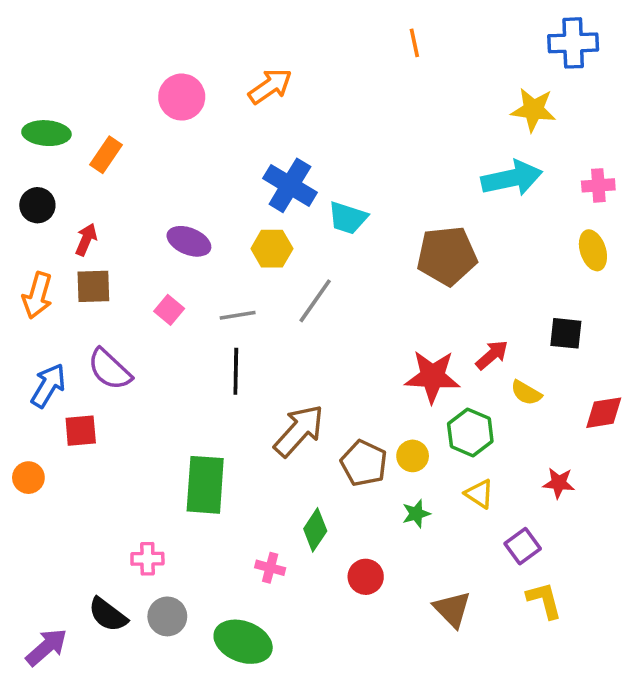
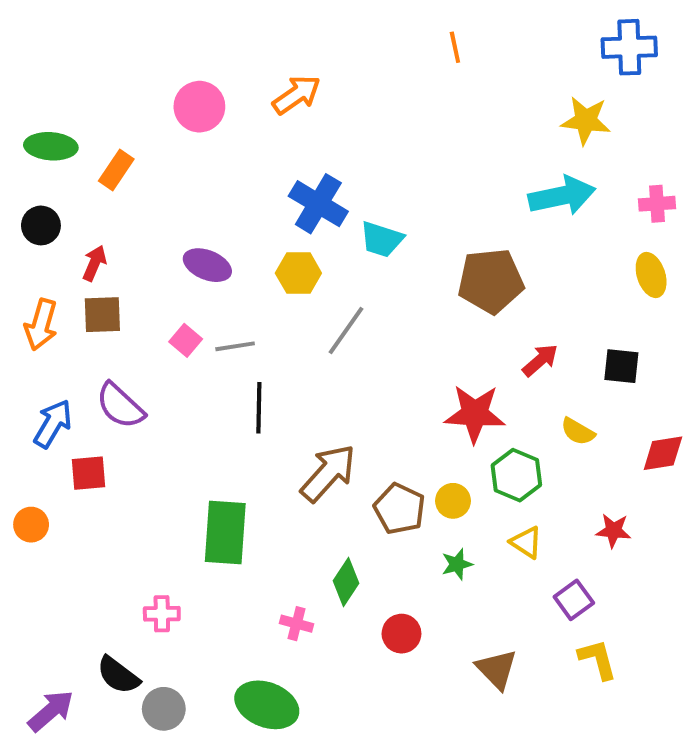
gray line: (238, 315) -> (235, 346), moved
red arrow: (492, 355) -> (540, 360), moved
gray circle: (167, 616) -> (164, 709), moved

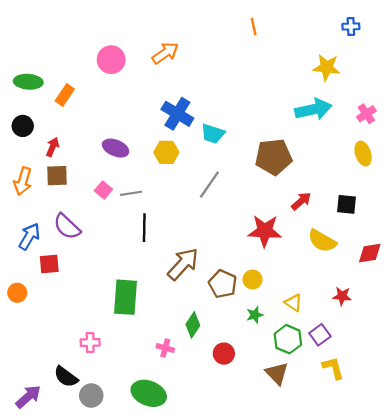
blue cross: (629, 47) -> (351, 27), size x0.6
pink cross: (657, 204) -> (366, 114), turned -30
gray line: (346, 330) -> (209, 185), moved
yellow semicircle: (578, 432) -> (322, 241), size x1.5
green hexagon: (516, 475) -> (288, 339), moved

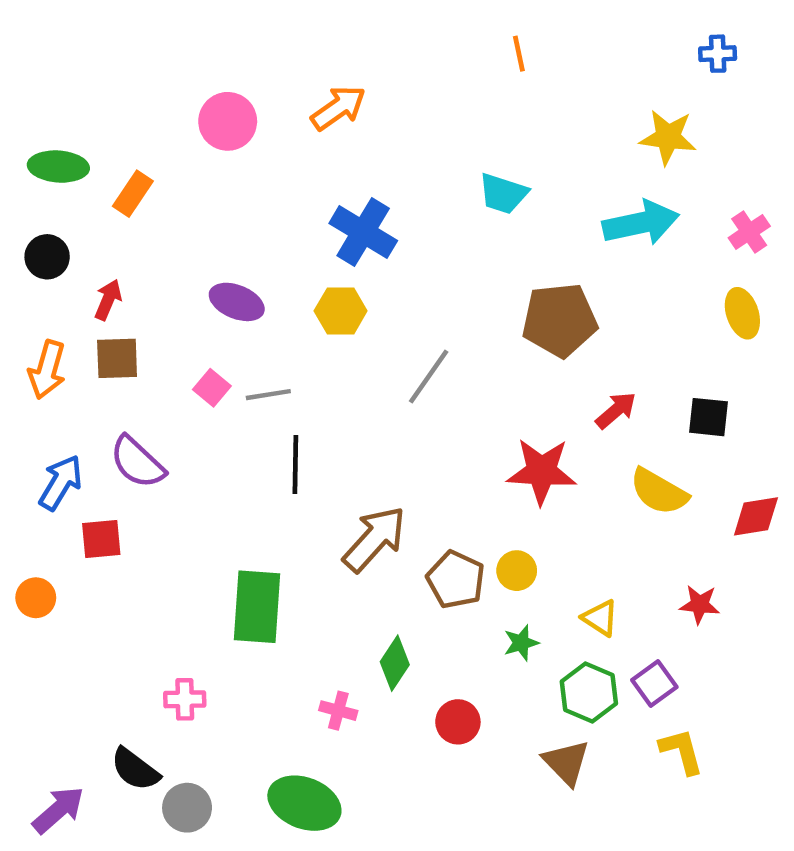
cyan trapezoid: (213, 134) -> (503, 194), moved

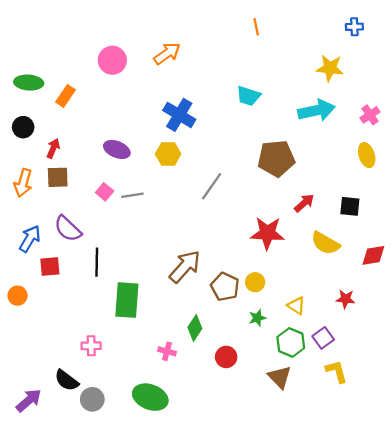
black line: (295, 465) -> (97, 262), moved

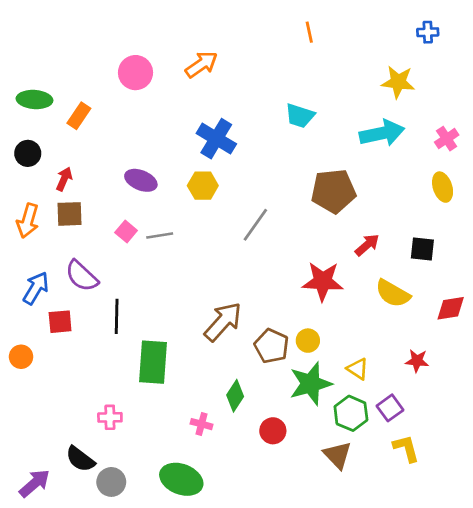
green star: (257, 318) -> (311, 384), size x2.0

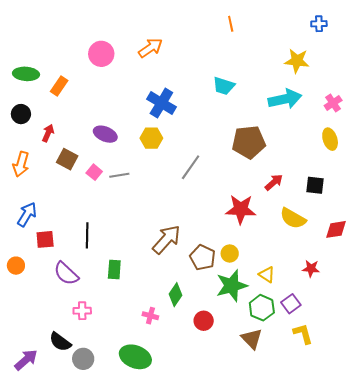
brown square: (70, 214) -> (67, 159), moved, turned 30
purple semicircle: (82, 276) -> (66, 274), moved
green rectangle: (153, 362) -> (114, 270), size x0.6

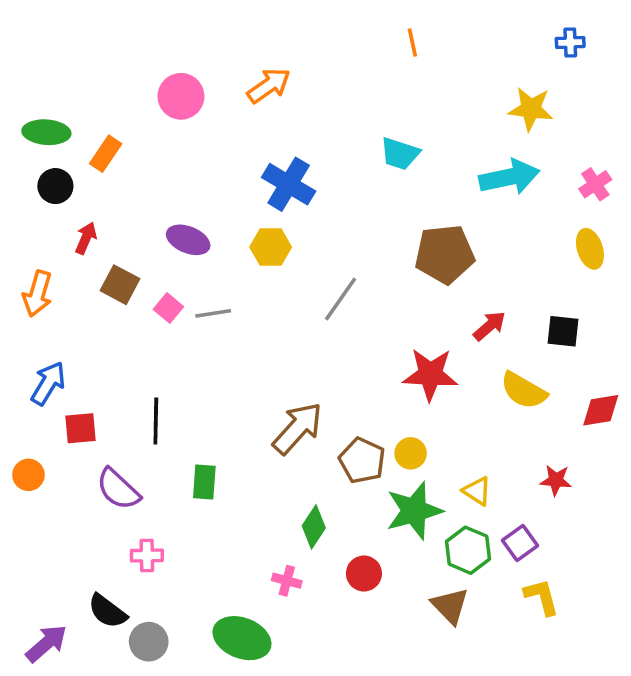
black circle: (21, 114) -> (55, 186), moved
pink cross: (150, 316) -> (287, 581), moved

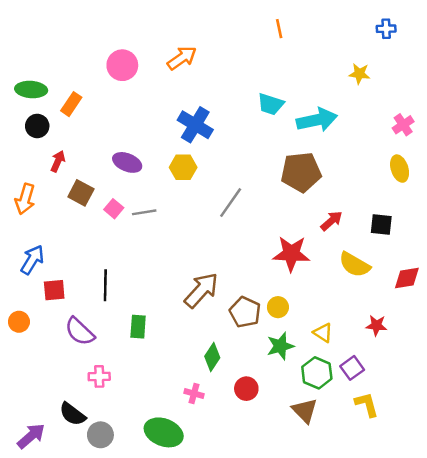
yellow star: (531, 109) -> (359, 74), size x0.7
cyan arrow: (509, 177) -> (317, 120), moved
green star: (414, 511) -> (280, 346), size x0.7

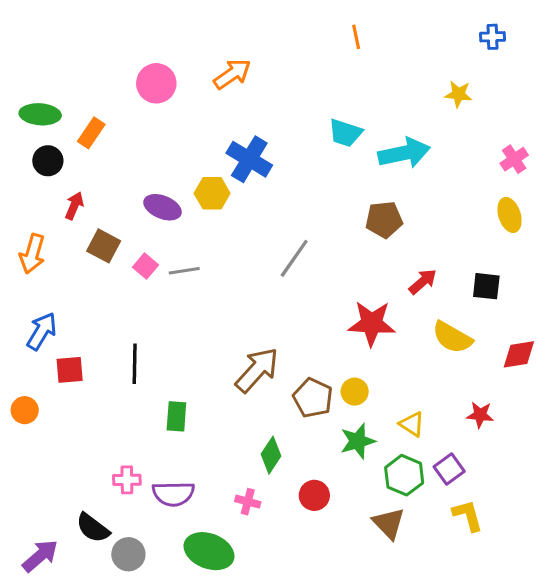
yellow hexagon: (183, 167) -> (212, 193), moved
brown pentagon: (301, 172) -> (384, 220), size x0.7
purple semicircle: (80, 331) -> (173, 494), moved, turned -44

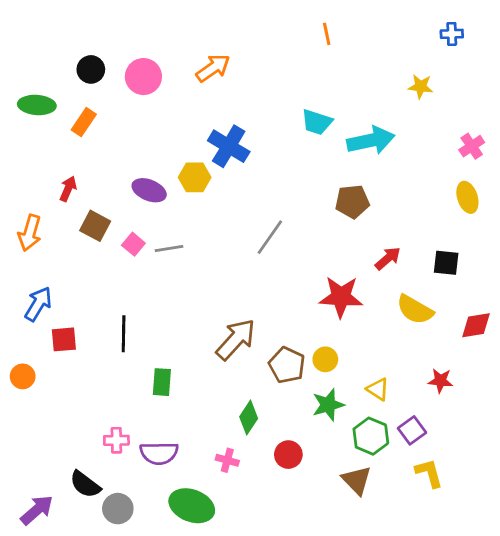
black circle: (48, 161) -> (91, 69), moved

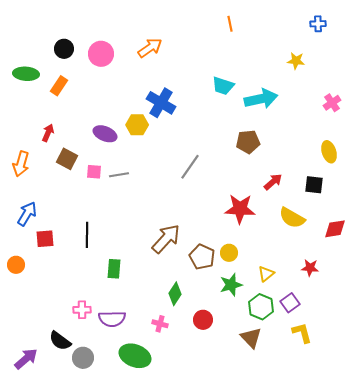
yellow ellipse: (467, 197) -> (329, 152), moved
pink square: (133, 244) -> (94, 172), turned -35
yellow triangle: (378, 389) -> (266, 274), turned 48

